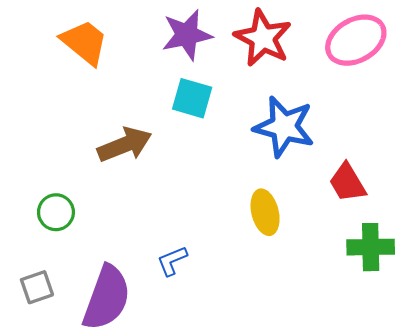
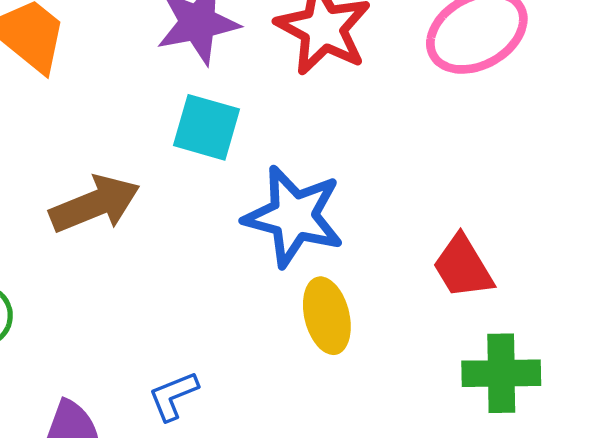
blue star: (284, 127) -> (294, 216), moved

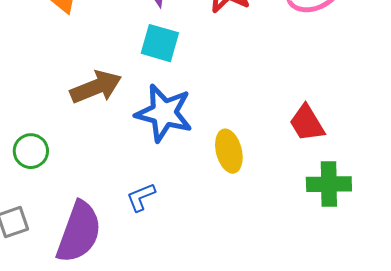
blue star: (294, 216) -> (164, 113), moved

